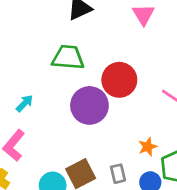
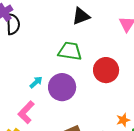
purple circle: (89, 105) -> (62, 87), moved

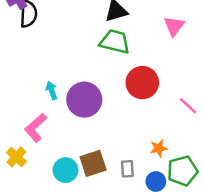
green trapezoid: (70, 51) -> (115, 42), moved
cyan arrow: (36, 82) -> (52, 90), turned -72

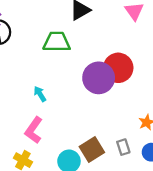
green trapezoid: (115, 42) -> (57, 42), moved
purple circle: (84, 100) -> (99, 78), moved

